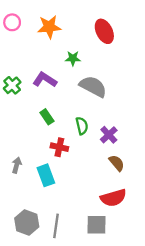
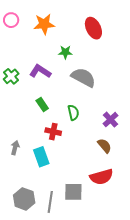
purple cross: (109, 135) -> (111, 120), moved
gray square: (96, 225) -> (73, 192), moved

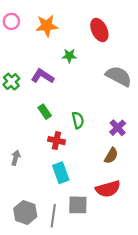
gray semicircle: (83, 77) -> (119, 76), moved
brown semicircle: (104, 146) -> (111, 156), turned 70
cyan rectangle: (41, 157) -> (61, 173), moved

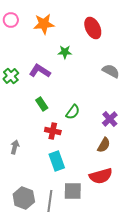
gray semicircle: (119, 76) -> (111, 71), size x0.7
green semicircle: (78, 120) -> (73, 112), turned 49

